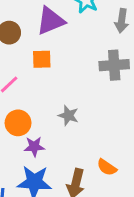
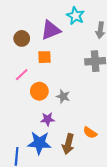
orange circle: (18, 123) -> (39, 91), moved
purple star: (34, 147) -> (48, 119), moved

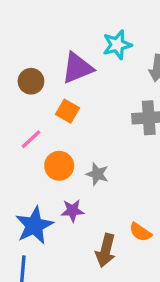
cyan star: (76, 16) -> (117, 45), turned 30
orange square: (44, 57) -> (67, 111), turned 32
blue star: (39, 143) -> (34, 225), moved, turned -30

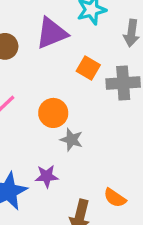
orange square: (67, 111) -> (88, 68), moved
orange circle: (59, 166) -> (53, 113), moved

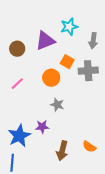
orange circle: (53, 113) -> (51, 78), moved
orange semicircle: (115, 198) -> (89, 147), moved

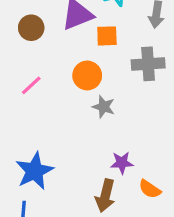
orange square: (67, 62) -> (107, 36), moved, turned -32
gray star: (57, 105) -> (104, 107), moved
purple star: (42, 127) -> (122, 163), moved

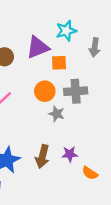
gray cross: (148, 64) -> (76, 91), moved
brown arrow: (105, 196) -> (42, 156), moved

